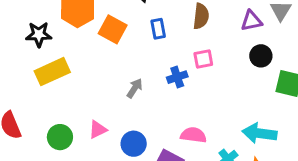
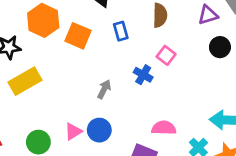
pink square: (203, 59) -> (166, 55), turned -36
blue cross: (177, 77) -> (143, 75), turned -36
blue circle: (134, 144) -> (99, 130), moved

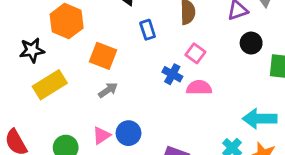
orange square: (78, 36) -> (103, 56), moved
gray arrow: (104, 89) -> (108, 90), moved, turned 30
pink semicircle: (164, 128) -> (199, 88), moved

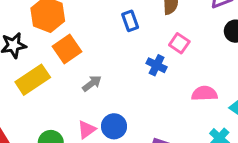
orange square: (103, 56) -> (67, 49), moved, turned 36
pink semicircle: (199, 88) -> (204, 93), moved

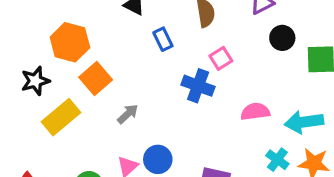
pink square: (179, 43) -> (221, 58), turned 30
blue cross: (157, 65) -> (198, 86), size x1.4

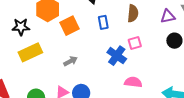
orange square: (96, 78) -> (70, 26), moved
pink semicircle: (255, 112) -> (133, 82), moved

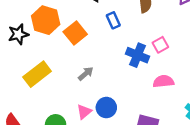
black star: (21, 27) -> (18, 34), moved
pink square: (135, 43) -> (160, 45), moved

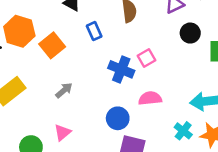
blue circle: (106, 108) -> (118, 118), moved

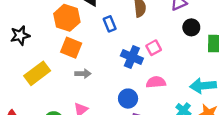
orange hexagon: (19, 31) -> (67, 18), moved
orange square: (52, 45) -> (71, 48), moved, turned -30
gray arrow: (64, 90) -> (83, 74), turned 40

